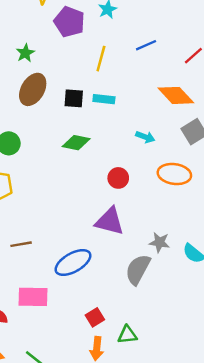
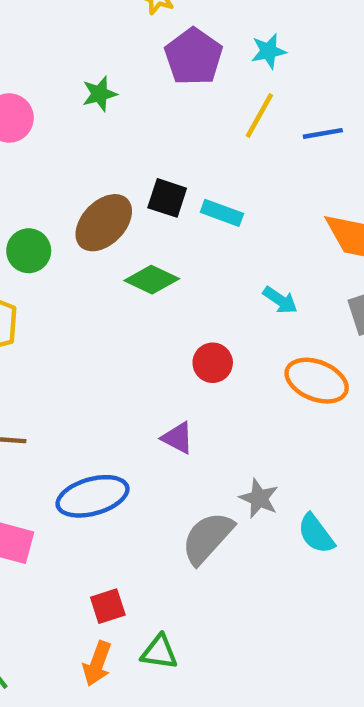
yellow line: (101, 59) -> (259, 115), moved
brown ellipse: (33, 89) -> (104, 223), moved
purple triangle: (110, 221) -> (178, 438), size x0.6

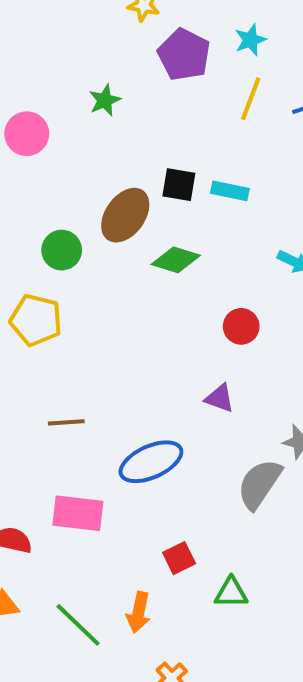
orange arrow: (97, 664) -> (139, 612), moved

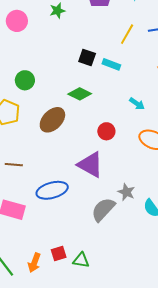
yellow line: (251, 99) -> (127, 34), moved
brown ellipse: (125, 215) -> (52, 120), moved
purple triangle: (220, 398) -> (90, 165), size x1.8
red square: (179, 558) -> (59, 253), moved

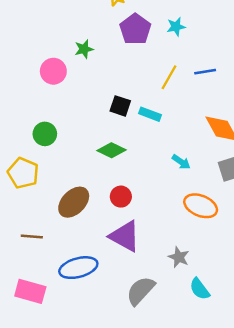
pink circle: (17, 21) -> (53, 71), moved
brown ellipse: (52, 120) -> (74, 202), moved
red circle: (106, 131) -> (121, 197), moved
gray star: (126, 192) -> (179, 257), moved

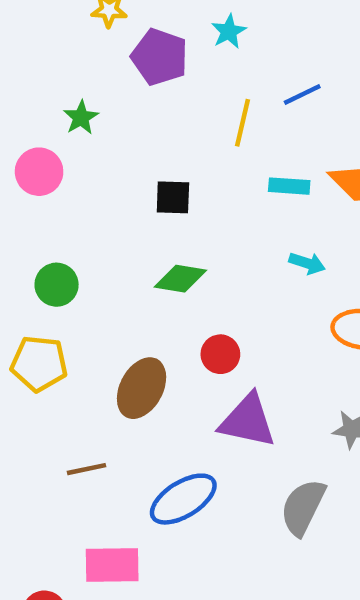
cyan rectangle: (150, 114) -> (289, 186), moved

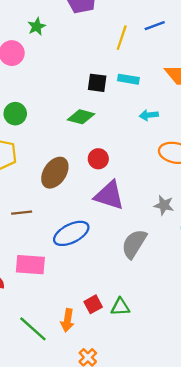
cyan rectangle: (289, 186) -> (128, 79), moved
black square: (173, 197) -> (97, 83), moved
cyan arrow: (307, 263) -> (149, 115), turned 150

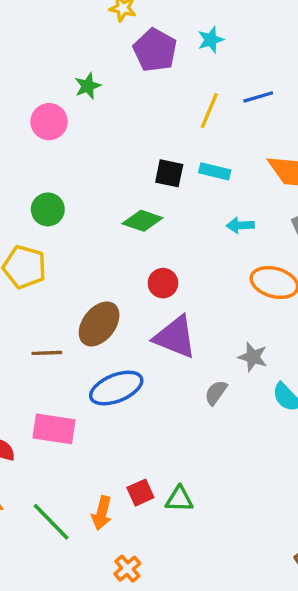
brown ellipse: (55, 173) -> (99, 324), moved
gray semicircle: (134, 244) -> (216, 393), moved, size x0.6

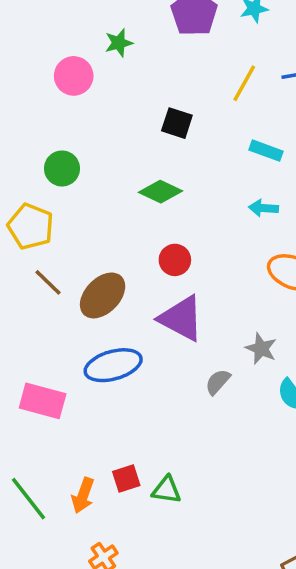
cyan rectangle: (215, 171) -> (266, 151), moved
black square: (169, 173) -> (177, 123), moved
brown line: (47, 353) -> (48, 282), moved, turned 40

